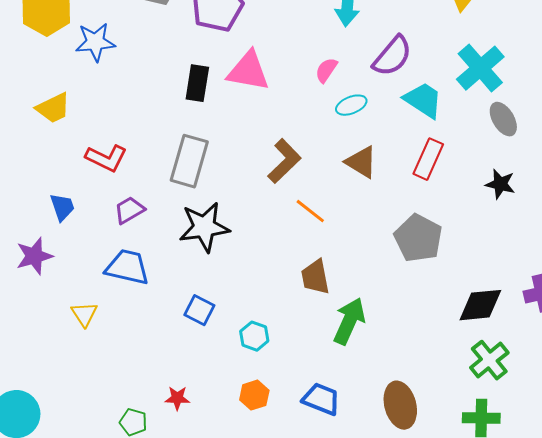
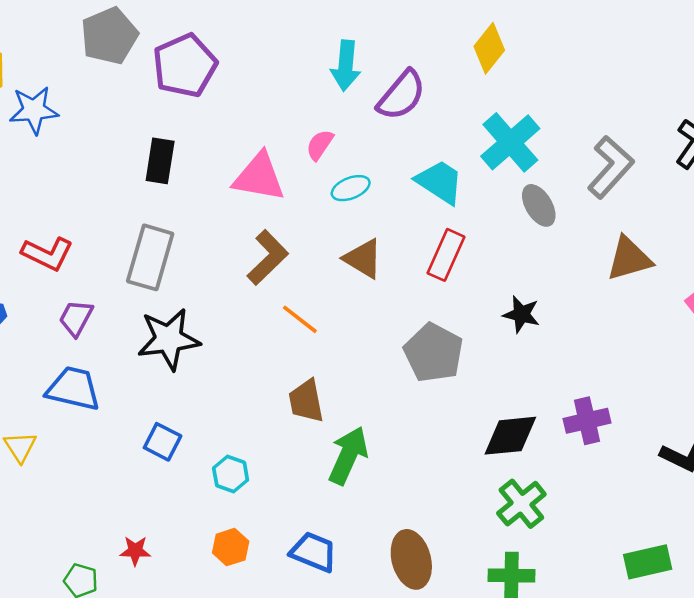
purple semicircle: (392, 56) -> (401, 95), moved
pink triangle: (248, 71) -> (259, 177), moved
black star: (500, 184) -> (521, 314), moved
purple trapezoid: (129, 210) -> (76, 318), turned -32

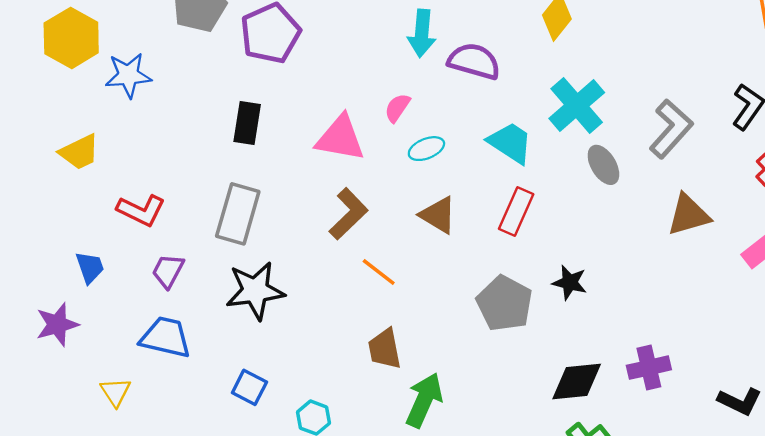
purple semicircle: (401, 95) -> (474, 61), turned -114
black star: (521, 314) -> (570, 283), moved

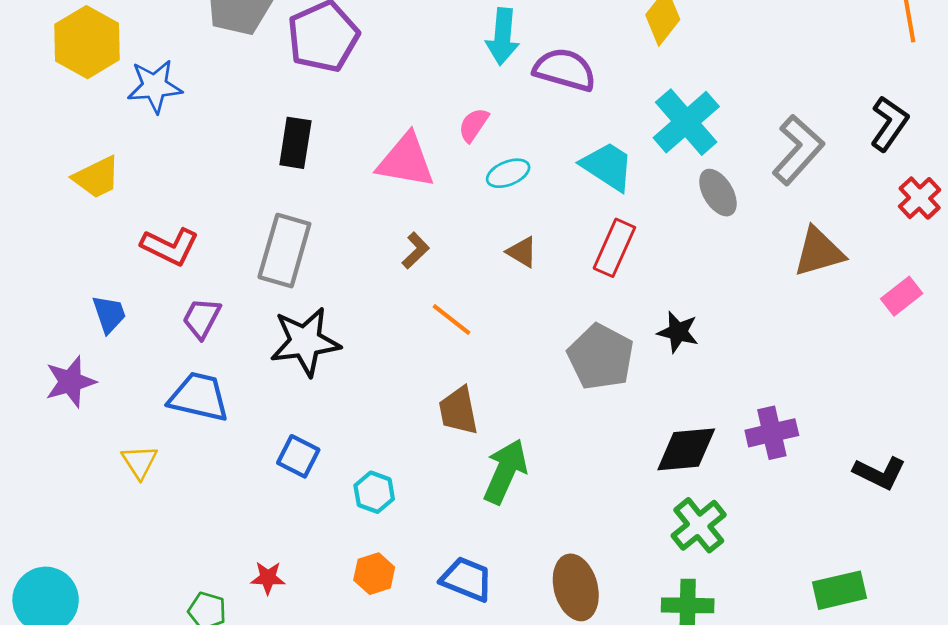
brown L-shape: (348, 214) -> (416, 251), size x0.6
brown triangle: (438, 215) -> (522, 252), size x0.7

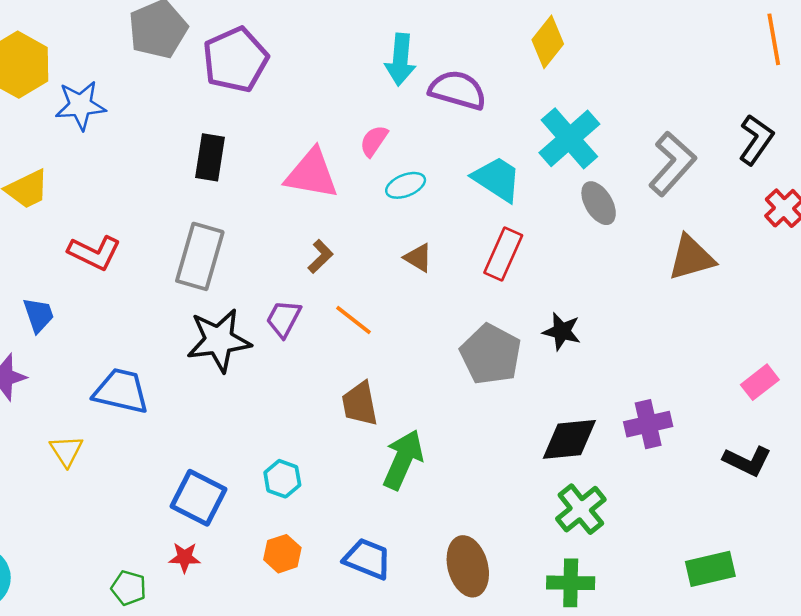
pink rectangle: (902, 296) -> (760, 382), moved
purple trapezoid: (202, 318) -> (284, 319), moved
blue square: (298, 456) -> (199, 498), moved, size x1.4

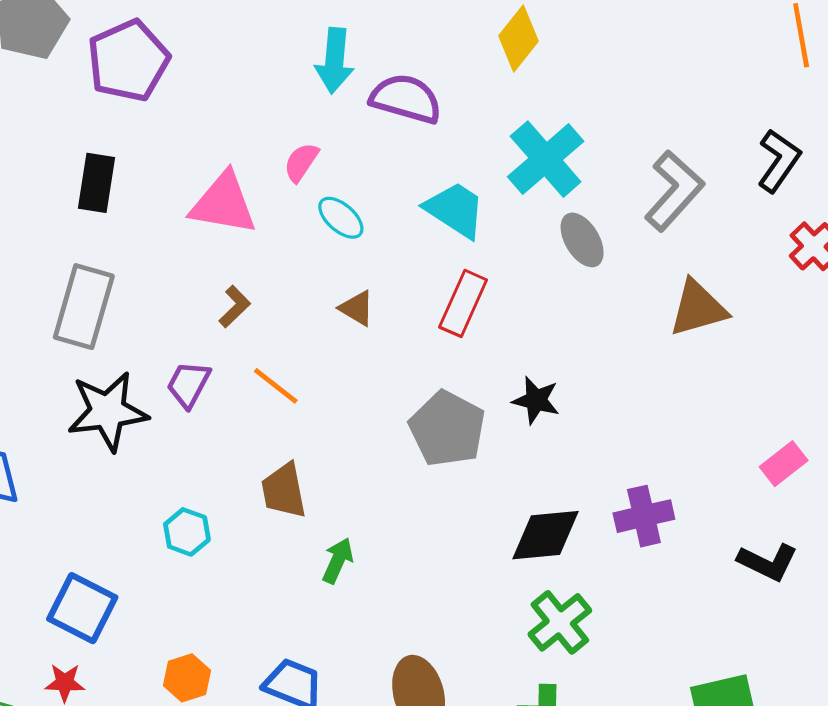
cyan ellipse: (406, 185) -> (341, 218), turned 63
green arrow: (403, 460) -> (338, 560), size x0.6
cyan hexagon: (282, 479) -> (187, 532), moved

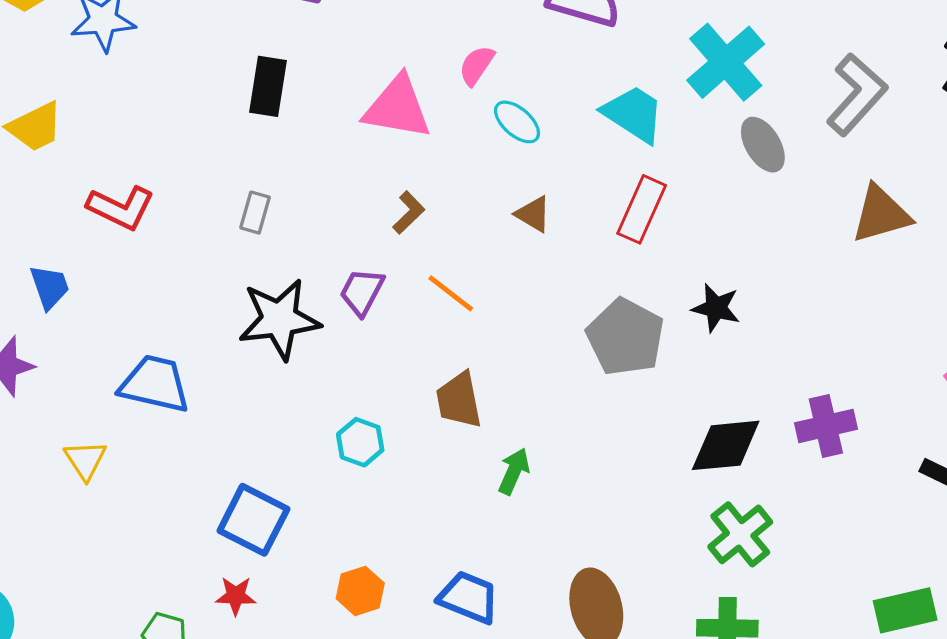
gray rectangle: (84, 307) -> (255, 213), size x0.5

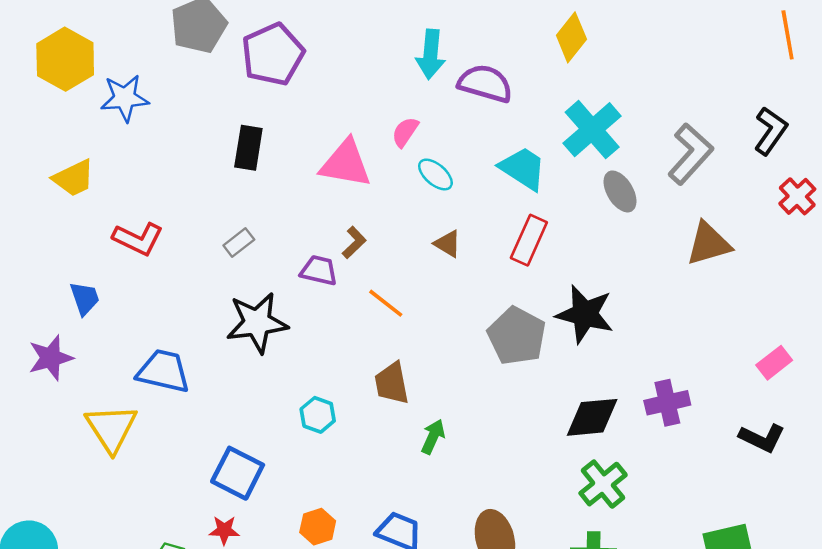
gray rectangle: (255, 213) -> (239, 242), turned 36
purple trapezoid: (362, 292) -> (319, 270), moved, turned 75
black star: (716, 308) -> (585, 314), size x1.6
yellow triangle: (85, 460) -> (111, 428), size x1.6

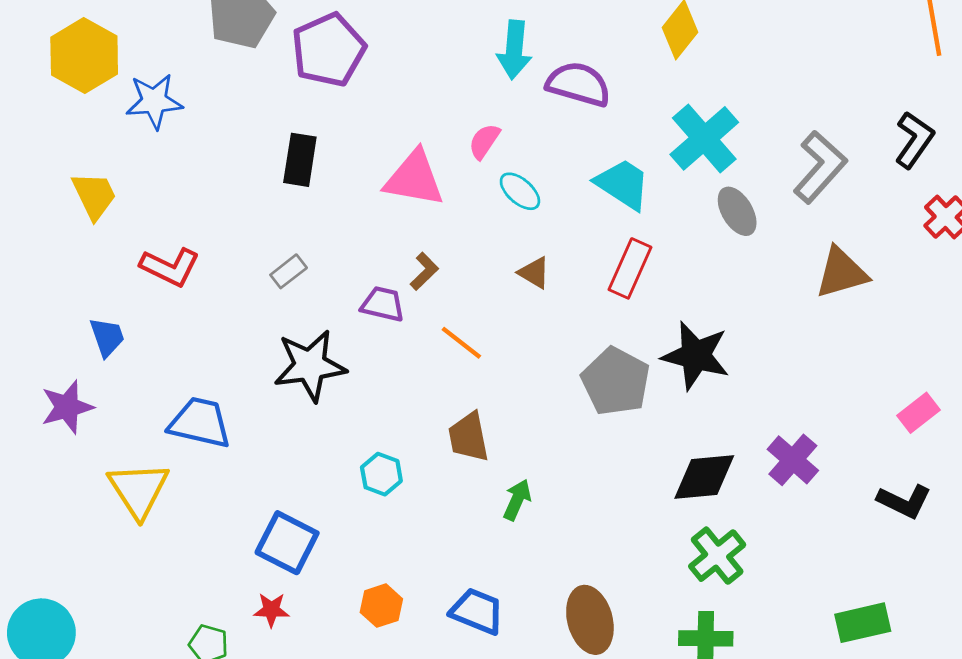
yellow trapezoid: (74, 178) -> (94, 196), turned -90
purple cross: (667, 403) -> (793, 460), turned -36

